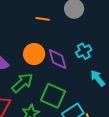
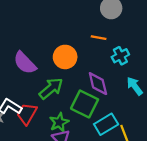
orange line: (43, 19) -> (99, 38), moved
purple diamond: (58, 59) -> (98, 84), moved

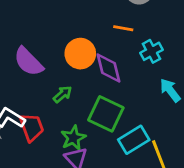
purple diamond: (98, 84) -> (108, 68), moved
green arrow: (51, 88) -> (63, 94), size x0.6
red trapezoid: (27, 114) -> (32, 127), turned 130

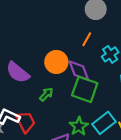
orange line: (123, 28) -> (87, 39), turned -64
green square: (106, 114) -> (85, 89), moved
green star: (73, 138) -> (79, 126), moved

